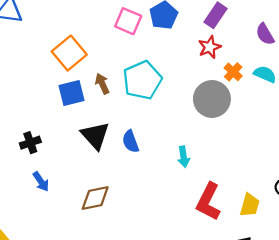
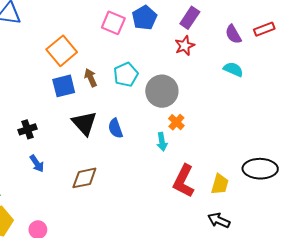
orange cross: (233, 72) -> (176, 122), moved
cyan pentagon: (142, 80) -> (126, 75), size x0.7
gray circle: (212, 99) -> (162, 91), moved

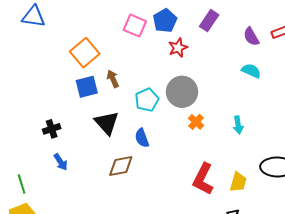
red star: (185, 46) -> (178, 48), moved
cyan pentagon: (126, 75) -> (147, 100), moved
blue semicircle: (115, 128) -> (142, 138), moved
cyan arrow: (162, 142) -> (238, 125), moved
brown diamond: (84, 178) -> (121, 166), moved

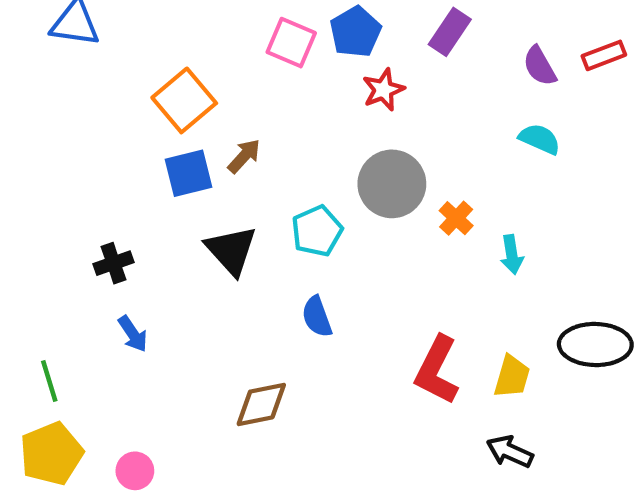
brown arrow: (113, 79) -> (244, 156), turned 66
cyan pentagon: (147, 100) -> (317, 231), moved
orange cross: (196, 122) -> (456, 218), moved
blue semicircle: (142, 138) -> (317, 317), moved
brown diamond: (121, 166) -> (261, 404), moved

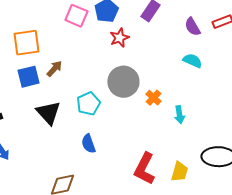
orange square: (184, 100) -> (26, 43), turned 32

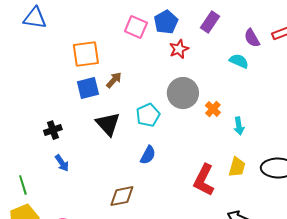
cyan semicircle: (192, 61) -> (239, 61), moved
blue semicircle: (88, 144) -> (148, 155), turned -132
yellow trapezoid: (179, 172) -> (237, 167), moved

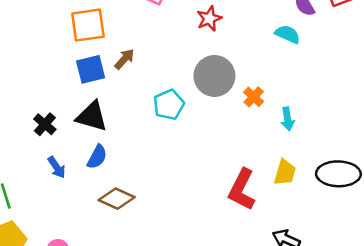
black triangle: (108, 124) -> (92, 116), moved, turned -32
black cross: (53, 130) -> (45, 124), turned -30
blue semicircle: (148, 155) -> (97, 157), moved
brown diamond: (122, 196) -> (117, 199), moved, turned 36

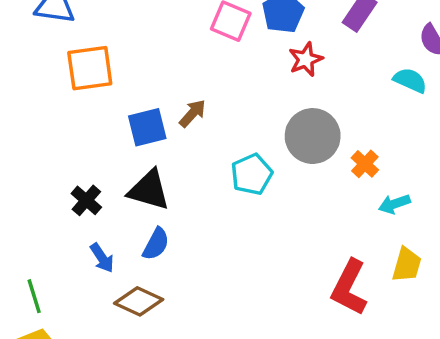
orange square: (88, 25) -> (90, 68), moved
cyan arrow: (288, 119) -> (394, 204), moved, turned 80
brown diamond: (117, 199) -> (139, 301), moved

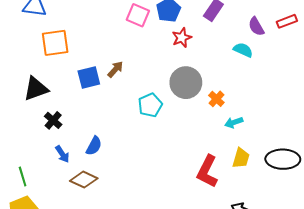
black triangle: (149, 190) -> (36, 89), moved, turned -36

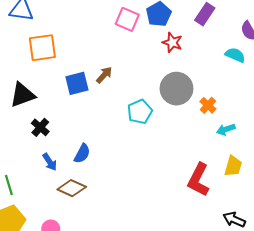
red star: (182, 38) -> (172, 42), turned -30

